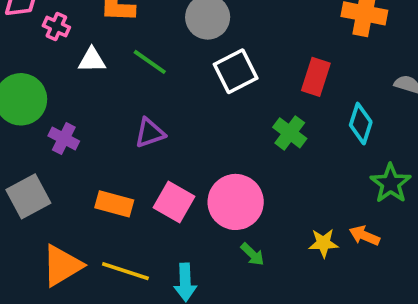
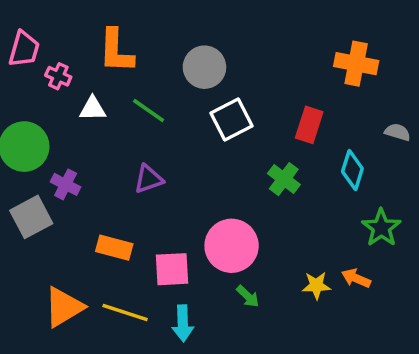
gray square: (28, 196) -> (31, 217), moved
pink square: (174, 202) -> (172, 269), moved, turned -33

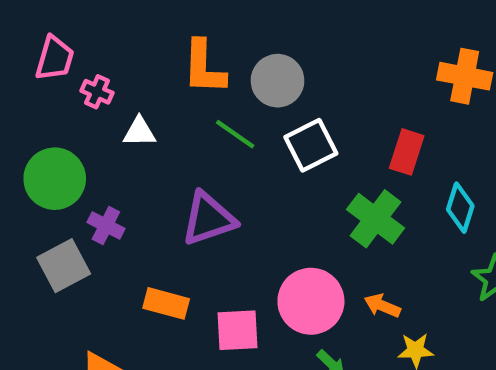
orange L-shape: (116, 51) -> (204, 67), moved
green line: (149, 110) -> (235, 134), moved
purple triangle: (149, 179) -> (208, 219), size x1.5
green cross: (284, 179) -> (376, 219), size x1.4
orange arrow: (356, 278) -> (382, 306), moved

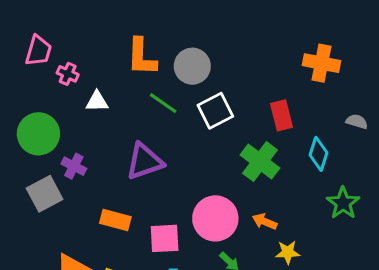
red rectangle: (407, 152) -> (281, 115), turned -32

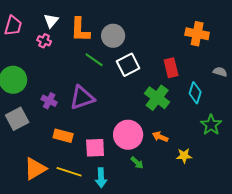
pink cross: (68, 74) -> (44, 41), moved
white triangle: (97, 102) -> (51, 21), moved, turned -49
purple cross: (74, 166) -> (49, 101), moved
yellow star: (288, 252) -> (184, 156), moved

